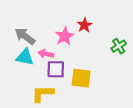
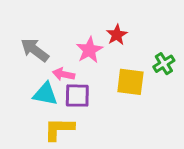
cyan triangle: (25, 57) -> (45, 94), moved
yellow square: (81, 78) -> (130, 82), moved

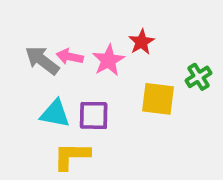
pink arrow: (64, 74) -> (70, 57), moved

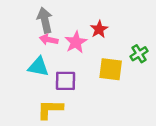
gray arrow: (42, 60) -> (45, 20), moved, turned 40
cyan triangle: (55, 114) -> (38, 67), moved

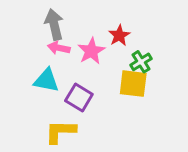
green cross: (139, 54) -> (141, 62), moved
purple square: (65, 81) -> (79, 97), turned 30

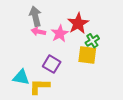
red star: (119, 35) -> (78, 23), size x1.5
cyan triangle: (46, 80) -> (21, 77), moved

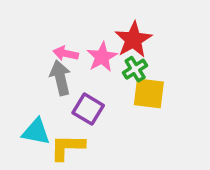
gray arrow: (35, 16) -> (60, 78), moved
green cross: (92, 41) -> (135, 69), moved

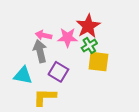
pink star: (102, 57) -> (68, 38), turned 30
cyan triangle: (36, 132) -> (23, 75), moved

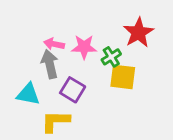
red star: (88, 26) -> (138, 33), moved

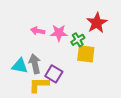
gray arrow: (50, 64) -> (35, 64), moved
purple square: (73, 90) -> (54, 74), moved

